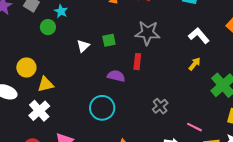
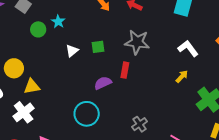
cyan star: (61, 11) -> (58, 22), moved
purple semicircle: (116, 76) -> (103, 83), turned -42
gray cross: (160, 106) -> (140, 124), moved

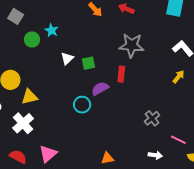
green square: (98, 47) -> (89, 63), moved
cyan circle: (87, 114) -> (82, 105), moved, size x0.7
gray cross: (140, 124) -> (152, 118), moved

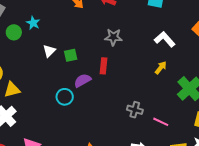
gray star: (132, 45) -> (113, 37), size x0.7
gray cross: (152, 118) -> (135, 110), turned -35
pink line: (178, 140) -> (161, 122), moved

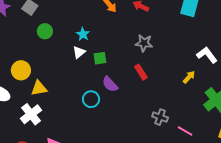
cyan star: (33, 23) -> (83, 34), moved
white L-shape: (165, 39) -> (207, 55), moved
red rectangle: (103, 66) -> (141, 72), moved, turned -42
purple semicircle: (83, 80) -> (110, 84), turned -108

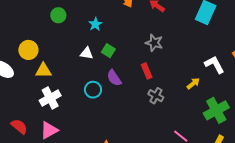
white triangle: (79, 52) -> (87, 53), moved, turned 40
green square: (100, 58) -> (108, 51), turned 32
white cross: (31, 114) -> (50, 98), moved
gray cross: (160, 117) -> (156, 96), moved

